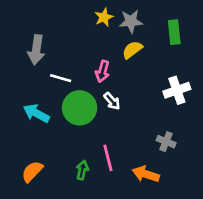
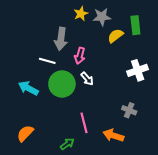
gray arrow: (36, 50) -> (61, 39), moved
yellow semicircle: (132, 50) -> (115, 36), moved
green arrow: (82, 170) -> (67, 144), moved, turned 40

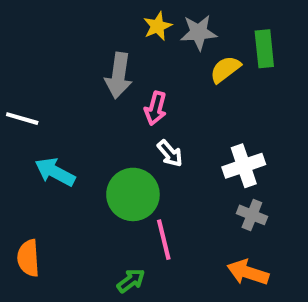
white line: (47, 61) -> (22, 119), moved
white cross: (138, 70) -> (244, 166), moved
green circle: (62, 84) -> (133, 194), moved
orange semicircle: (25, 133) -> (28, 258), moved, turned -48
orange arrow: (113, 135) -> (248, 272), moved

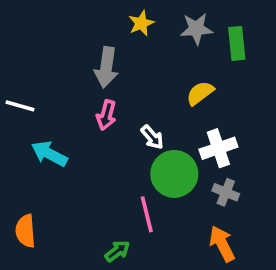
gray star: (199, 32) -> (196, 29), moved
yellow semicircle: (225, 69) -> (200, 93), moved
pink arrow: (156, 108) -> (106, 115), moved
green circle: (133, 194) -> (174, 174), moved
orange arrow: (248, 272) -> (222, 244), turned 45

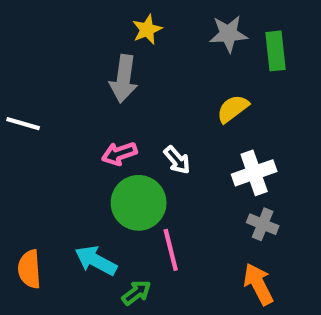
yellow star: (141, 23) -> (147, 30), moved
pink arrow: (106, 115) -> (119, 154), moved, turned 56
cyan arrow: (49, 154) -> (96, 261), moved
green circle: (174, 174) -> (139, 203), moved

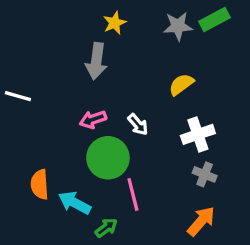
green rectangle: (275, 51) -> (215, 20), moved, turned 68
orange semicircle: (29, 269) -> (40, 184), moved
orange arrow: (258, 284) -> (201, 221), turned 68

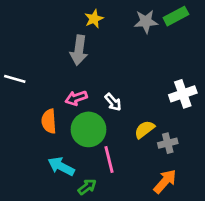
yellow semicircle: (181, 84) -> (145, 129), moved
white cross: (198, 134) -> (183, 94), moved
gray cross: (205, 174) -> (168, 143), turned -36
orange semicircle: (40, 184) -> (49, 121), moved

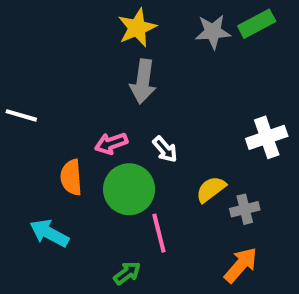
yellow star: (94, 19) -> (137, 28), size x1.4
gray arrow: (79, 50) -> (143, 82), moved
cyan arrow: (61, 166) -> (49, 233), moved

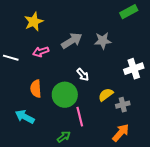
yellow star: (137, 28) -> (34, 22), moved
gray star: (213, 32) -> (103, 41), moved
gray arrow: (143, 82) -> (72, 41), turned -130
pink arrow: (111, 143) -> (41, 52), moved

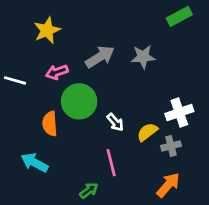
white cross: (134, 69) -> (179, 112), moved
white arrow: (83, 75) -> (115, 122), moved
green circle: (65, 95) -> (79, 101), moved

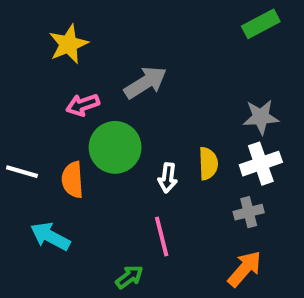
gray star: (143, 57) -> (261, 117), moved
white line: (15, 80) -> (22, 172), moved
white arrow: (115, 122) -> (168, 178), turned 48
yellow semicircle: (147, 132) -> (208, 164), moved, turned 125

